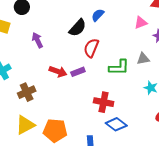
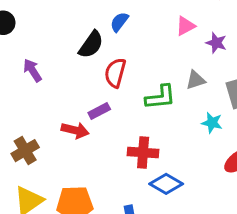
red arrow: (58, 71) -> (75, 130), moved

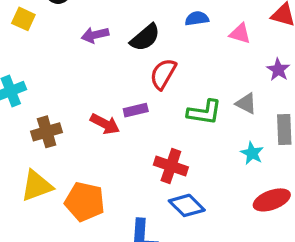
blue semicircle: (119, 22) -> (197, 18), moved, turned 30
pink triangle: (185, 26) -> (240, 34), moved, turned 30
purple arrow: (32, 70) -> (95, 35), moved, turned -85
gray triangle: (195, 80) -> (246, 103), turned 30

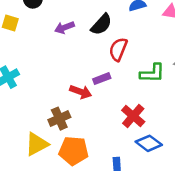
brown cross: (47, 132) -> (59, 119), moved
red cross: (171, 166) -> (133, 116), turned 30

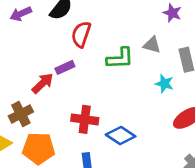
red arrow: (81, 92) -> (43, 83), turned -60
red cross: (133, 116) -> (85, 119), moved, turned -30

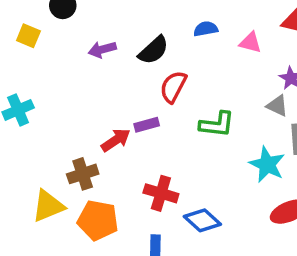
gray triangle: (152, 45) -> (277, 106), moved
cyan star: (164, 84) -> (267, 164), size x1.5

